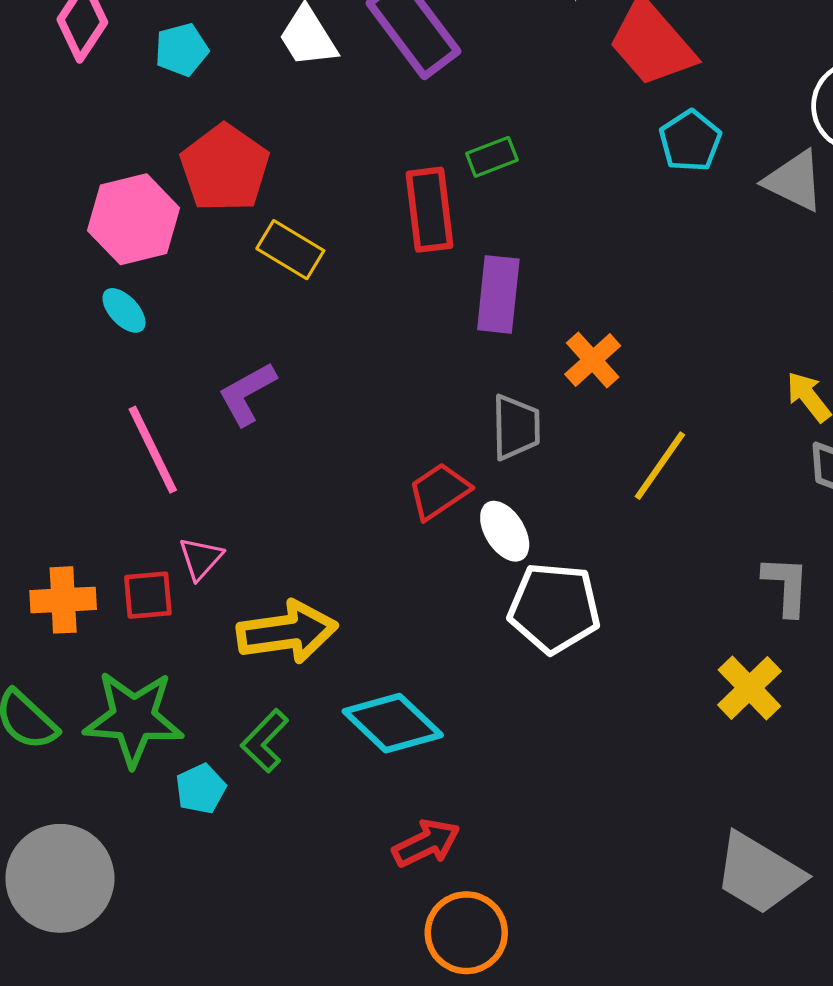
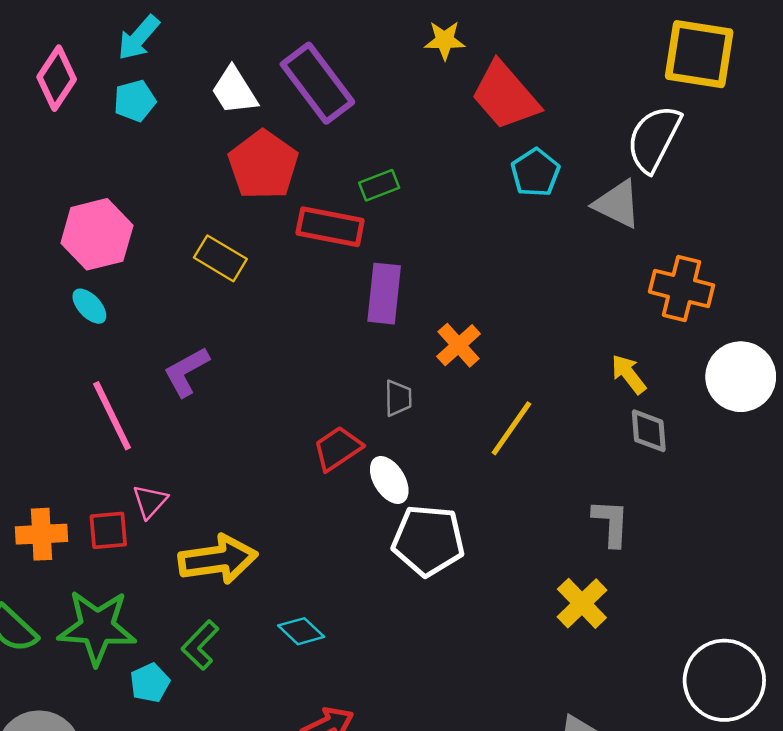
red pentagon: (225, 168) -> (263, 165), moved
red rectangle: (429, 210) -> (330, 227), turned -72
gray trapezoid: (516, 427) -> (398, 398), size x0.7
cyan diamond: (393, 723) -> (301, 631), size x0.6

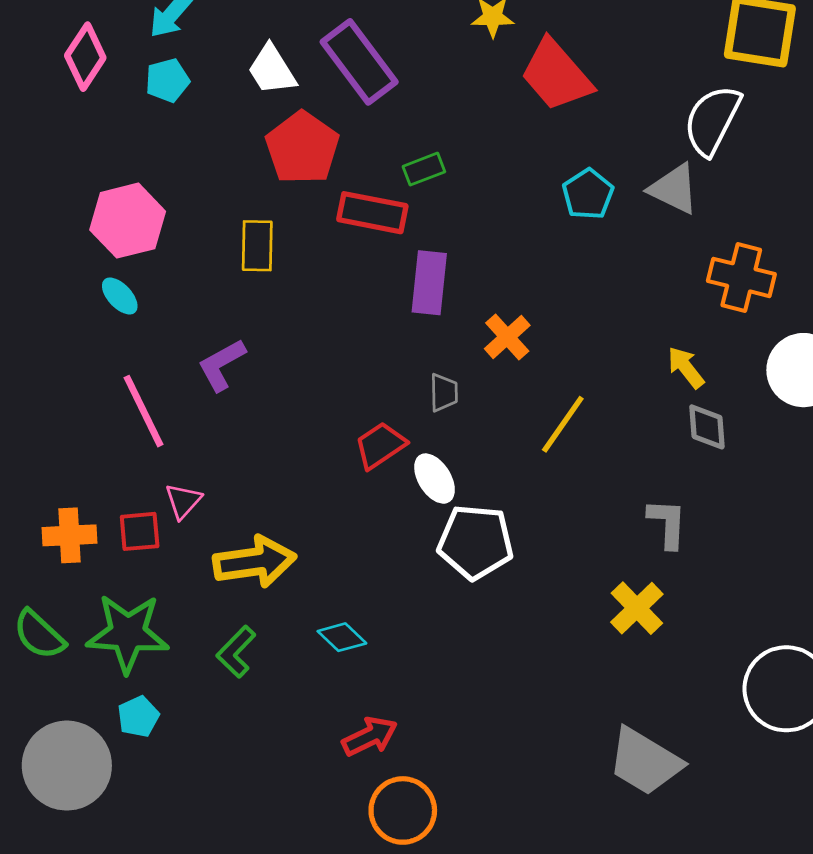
cyan pentagon: (535, 173) -> (588, 194), moved
yellow rectangle: (220, 258) -> (257, 246), turned 60
cyan pentagon: (150, 683) -> (138, 717), moved

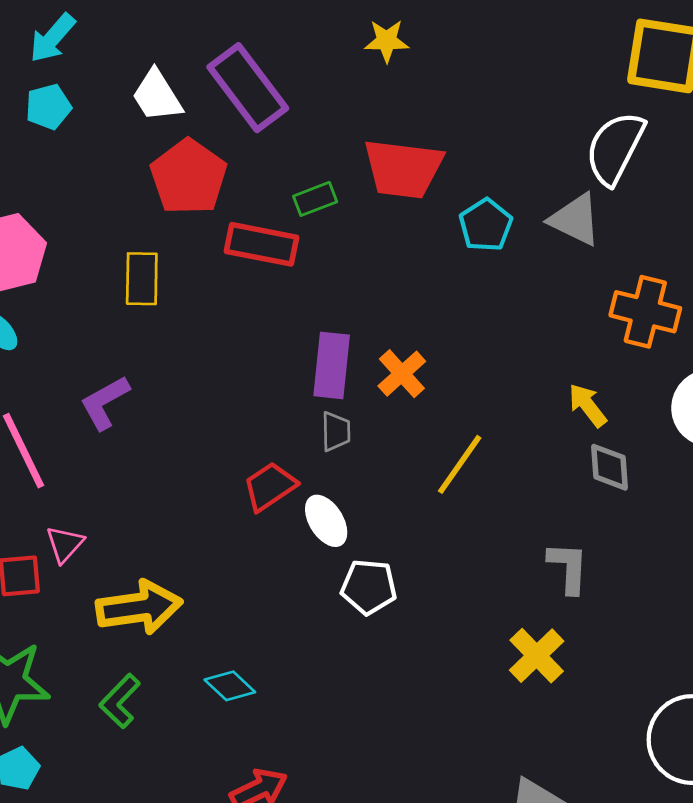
red trapezoid: (556, 75) -> (403, 169), moved, turned -42
purple rectangle: (429, 283) -> (332, 365), moved
white pentagon: (476, 542) -> (369, 587), size x0.7

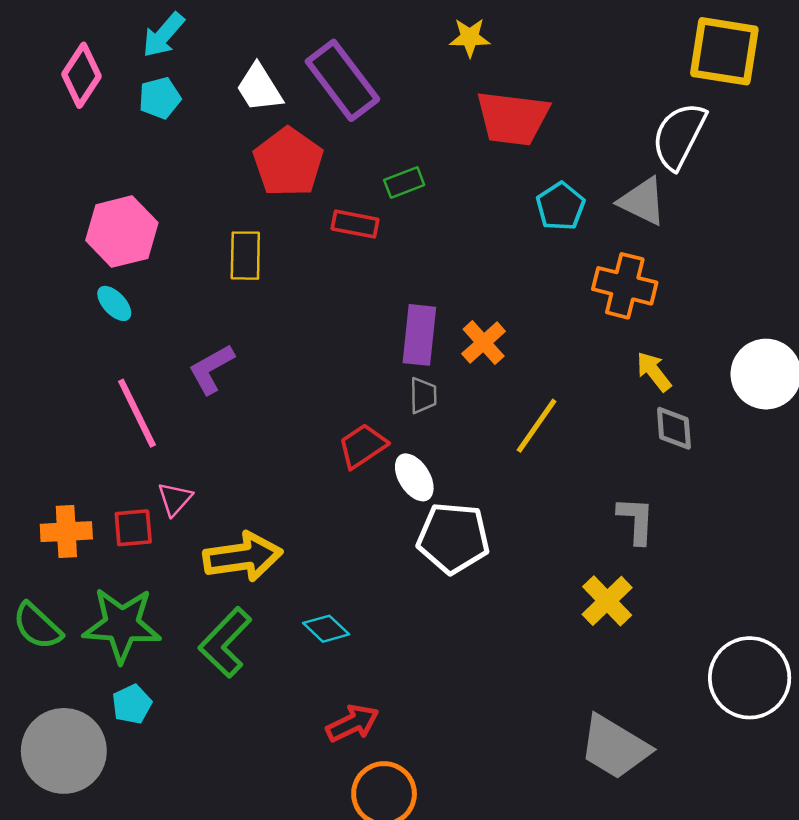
red trapezoid: (403, 169) -> (513, 118), moved
red rectangle: (261, 244) -> (355, 224), size x0.7
orange cross: (645, 312) -> (625, 286), moved
white pentagon: (369, 587) -> (453, 538), size x1.4
green L-shape: (120, 701) -> (225, 643), size x1.4

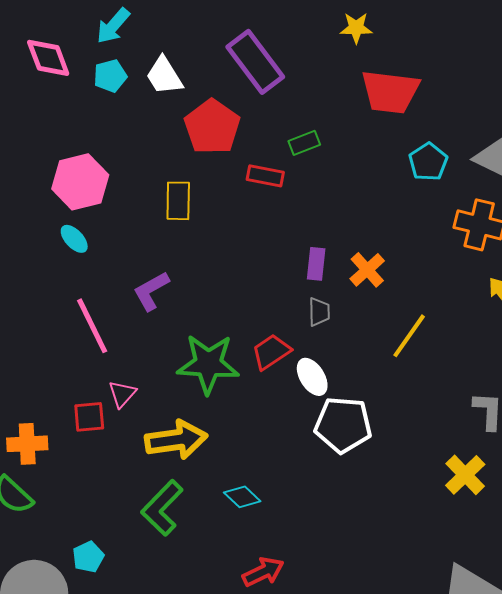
pink diamond: (81, 75) -> (48, 58), turned -54
white trapezoid: (259, 88) -> (164, 76), moved
purple rectangle: (419, 335) -> (316, 264), size x0.7
orange cross: (66, 532) -> (27, 444), moved
green star: (122, 625) -> (208, 364), moved

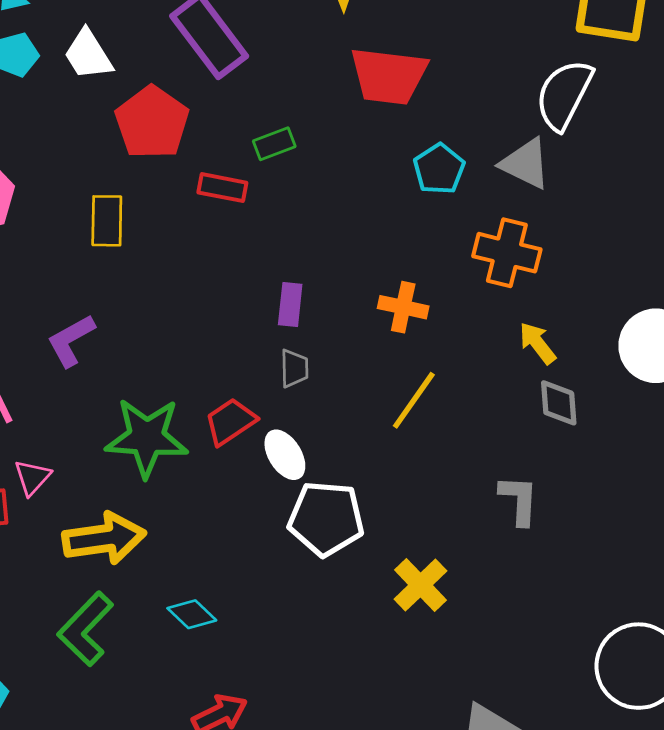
orange cross: (367, 270) -> (403, 307), moved, turned -36
yellow cross: (465, 475) -> (420, 585), moved

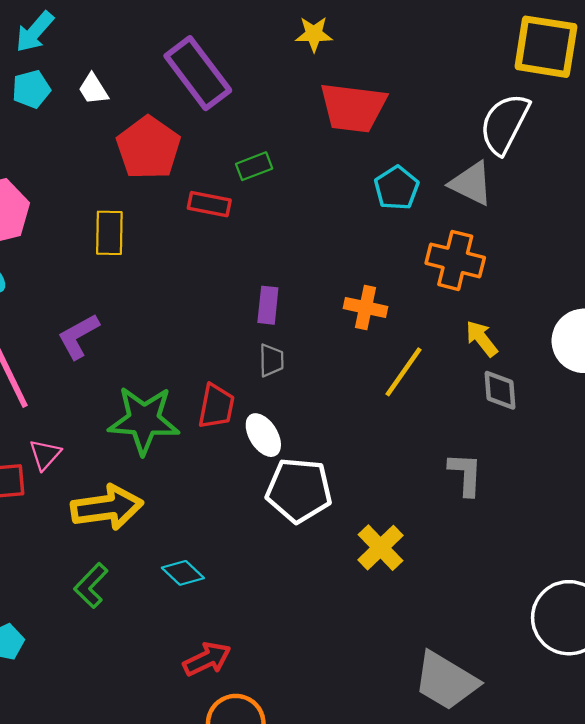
white trapezoid: (88, 55) -> (93, 89), size x0.7
yellow line: (414, 400) -> (403, 372), moved
red trapezoid: (230, 422) -> (216, 406), turned 135
green L-shape: (86, 629) -> (91, 586), size x0.7

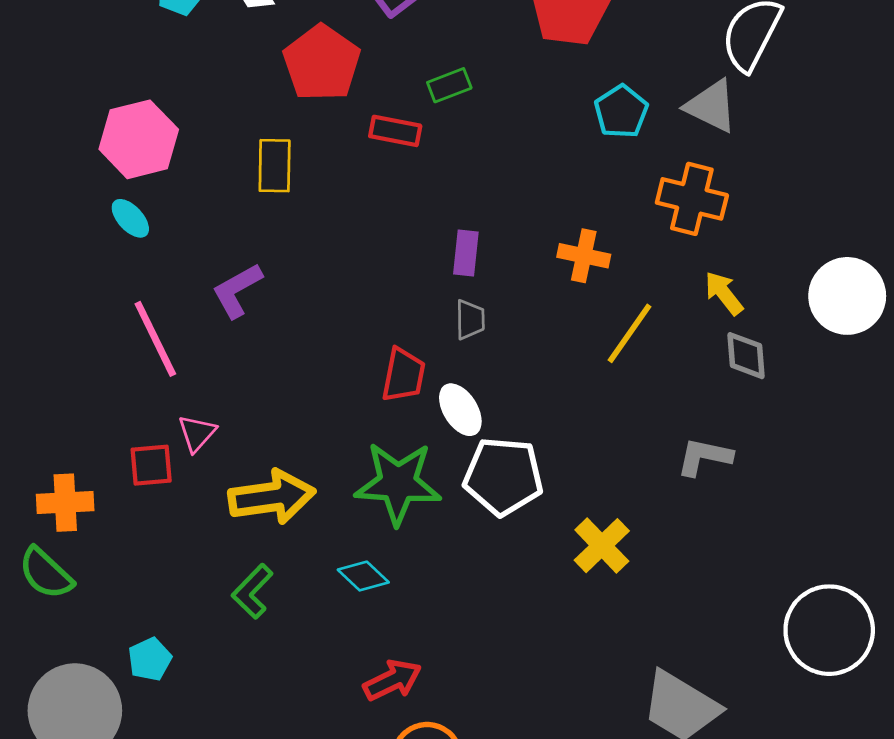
green star: (144, 420) -> (398, 483), moved
gray L-shape: (466, 474) -> (704, 457), turned -81

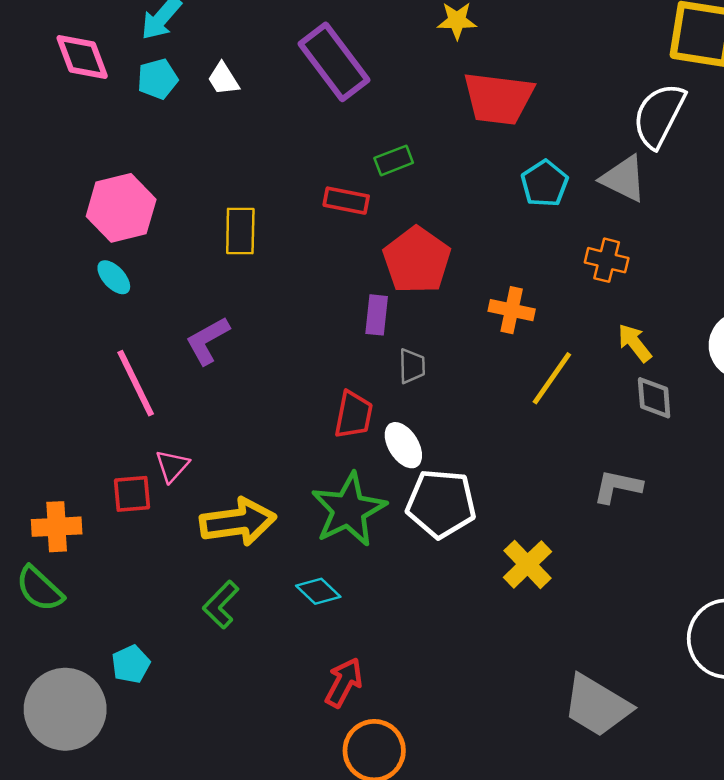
red pentagon: (322, 63) -> (417, 260), moved
orange cross: (692, 199) -> (607, 260), size x0.7
purple rectangle: (466, 253) -> (377, 315), moved
green star: (398, 483) -> (349, 510), turned -30
red arrow: (392, 680) -> (344, 682), turned -36

